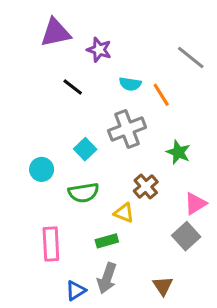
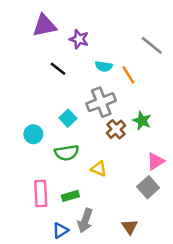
brown cross: (146, 186) -> (116, 129), moved
green rectangle: (107, 241) -> (70, 196), moved

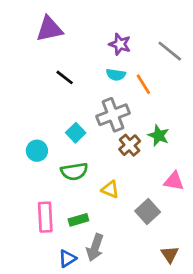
purple star: (79, 39) -> (120, 44), moved
pink triangle: (156, 161) -> (174, 181), turned 42
gray square: (148, 187) -> (148, 212), moved
brown triangle: (130, 227) -> (170, 254), moved

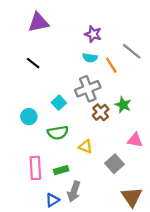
gray line: (170, 51) -> (132, 51), moved
black line: (65, 77) -> (33, 63), moved
brown triangle: (170, 254) -> (132, 197), size x1.5

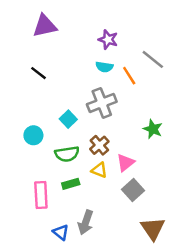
green star: (123, 105) -> (153, 129), moved
brown cross: (101, 112) -> (99, 145), moved
pink triangle: (135, 140) -> (125, 163), moved, turned -49
green rectangle: (61, 170) -> (71, 184), moved
blue triangle: (52, 200) -> (61, 232), turned -48

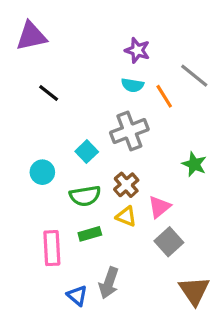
purple triangle: (45, 26) -> (31, 36), moved

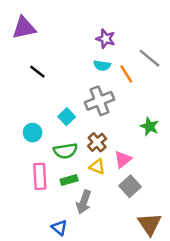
pink rectangle: (52, 248) -> (40, 176), moved
gray arrow: (109, 283) -> (84, 202), moved

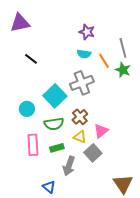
gray line: (150, 58) -> (123, 48), turned 36
cyan square: (67, 117) -> (55, 96), size x1.6
green star: (150, 126) -> (123, 70), moved
gray square: (130, 186) -> (93, 153), moved

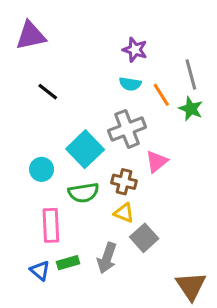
brown cross: (80, 117) -> (124, 182), turned -35
pink triangle: (101, 131) -> (157, 162), moved
green rectangle: (57, 148) -> (68, 263), moved
blue triangle: (49, 187) -> (40, 270), moved

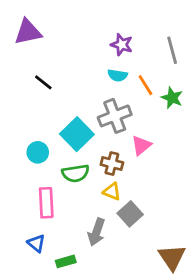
gray line: (191, 75) -> (172, 50), moved
green rectangle: (68, 263) -> (66, 261), moved

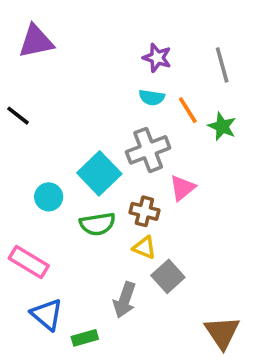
black line: (43, 82) -> (18, 116), moved
pink rectangle: (46, 203) -> (29, 262), moved, turned -56
blue triangle: (36, 243) -> (47, 314), size x1.4

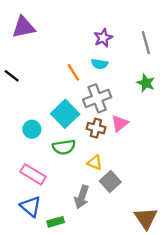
purple star: (157, 58) -> (103, 38), turned 30
orange line: (188, 110) -> (73, 72), moved
brown cross: (144, 211) -> (96, 128), moved
pink rectangle: (29, 262) -> (33, 174), moved

